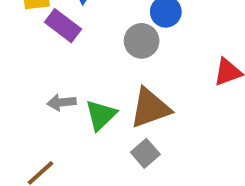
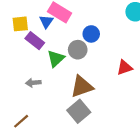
green triangle: (101, 115) -> (56, 59), moved
gray square: (145, 153) -> (79, 111), size x1.5

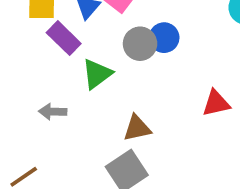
gray circle: (78, 50) -> (140, 44), moved
brown triangle: (82, 87) -> (137, 128), size x0.7

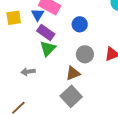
purple rectangle: (64, 38) -> (46, 33), moved
gray circle: (140, 44) -> (85, 54), moved

